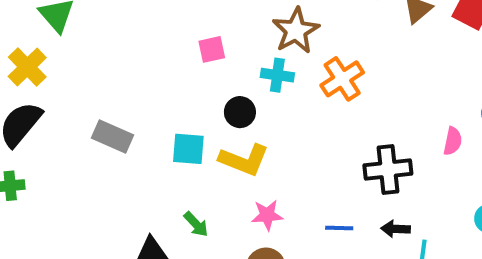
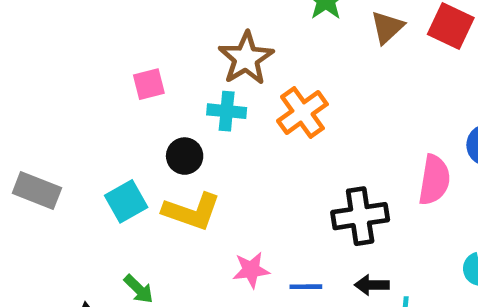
pink semicircle: (453, 141) -> (434, 180), size x1.5
cyan square: (188, 149) -> (126, 201), turned -32
pink star: (267, 215) -> (251, 270), moved

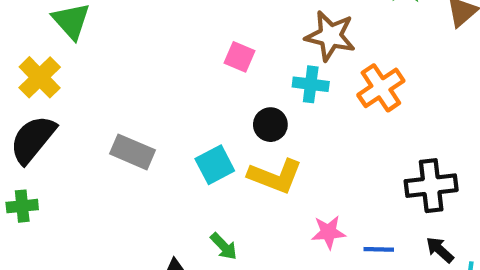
brown star: (246, 58) -> (330, 36), turned -30
pink square: (149, 84) -> (239, 57), turned 36
black arrow: (372, 285) -> (440, 250), turned 40

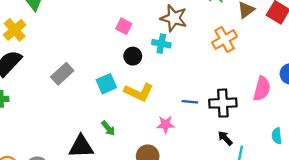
orange cross: (381, 88) -> (225, 39), moved
black circle: (270, 125) -> (133, 56), moved
gray rectangle: (133, 152) -> (62, 74), turned -70
blue line: (379, 249) -> (190, 102), moved

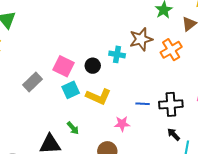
brown star: (174, 18) -> (141, 39), moved, turned -30
pink square: (124, 26) -> (63, 66), moved, size x1.5

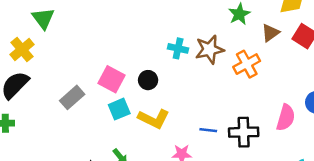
cyan cross: (117, 54) -> (178, 48), moved

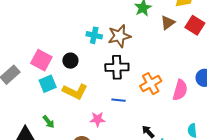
orange cross: (247, 64) -> (151, 84), moved
black cross: (244, 132) -> (117, 67), moved

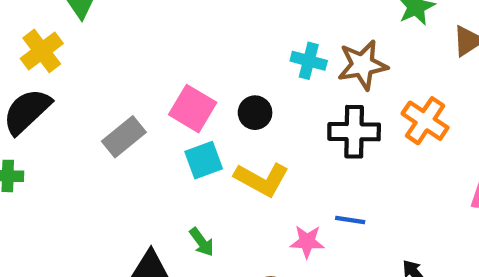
orange cross: (151, 84) -> (425, 121), moved, turned -30
blue line: (119, 100) -> (350, 220), moved

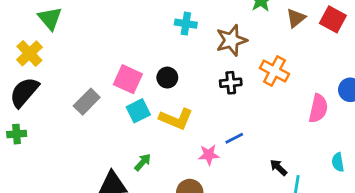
cyan cross: (309, 61) -> (186, 24), moved
black cross: (354, 132) -> (231, 83), size x0.7
blue line: (350, 220) -> (234, 138), turned -30
green arrow: (202, 242) -> (143, 162), turned -96

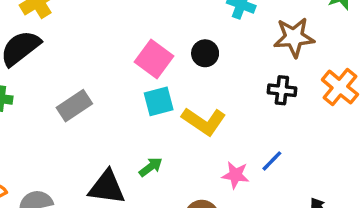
black circle: (167, 78) -> (205, 53), moved
gray rectangle: (87, 102) -> (74, 106), moved
blue line: (234, 138) -> (272, 161), turned -30

